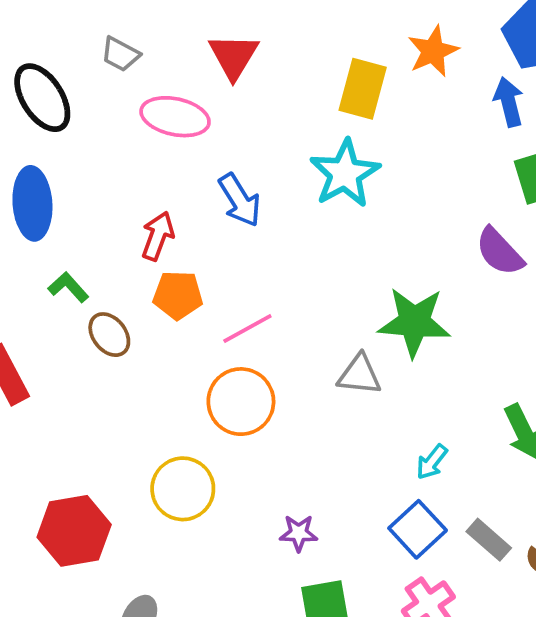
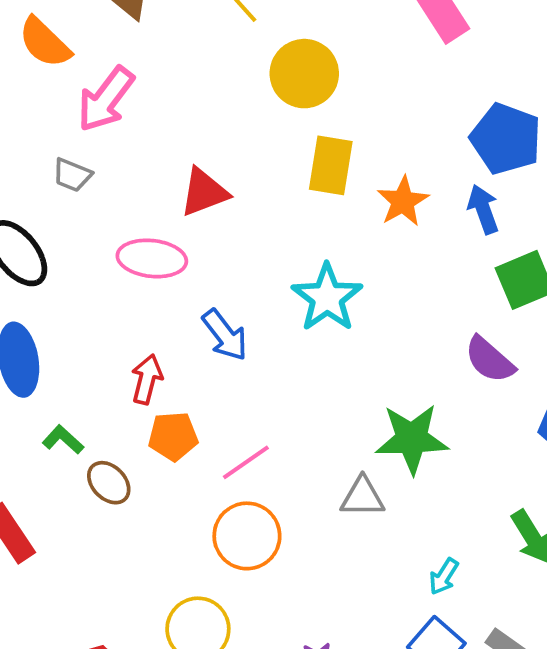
orange star: (433, 51) -> (403, 201), moved
gray trapezoid: (120, 54) -> (72, 175), moved
red triangle: (234, 56) -> (204, 192), turned 44
yellow rectangle: (363, 89) -> (331, 165), moved

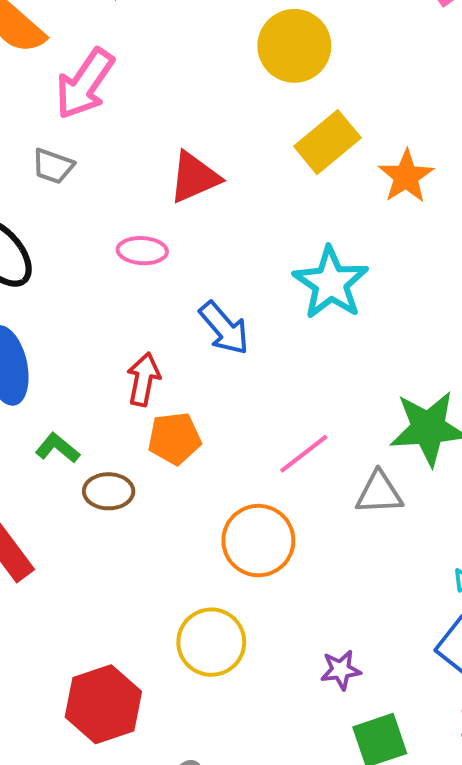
yellow rectangle: (331, 165) -> (327, 142), turned 44
pink ellipse: (152, 258) -> (142, 251), size x0.7
pink line: (246, 462) -> (304, 454), moved
brown ellipse: (109, 483) -> (109, 491), turned -42

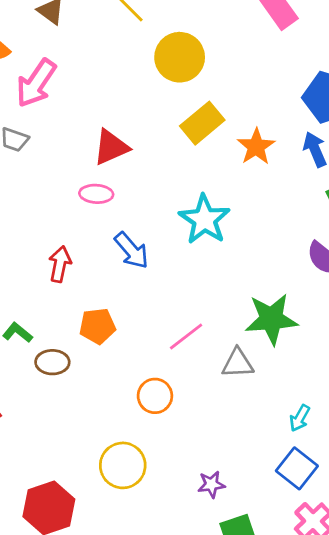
pink ellipse: (142, 251) -> (96, 194), moved
red arrow: (143, 379) -> (60, 264), moved
orange circle: (258, 541) -> (155, 396), size x0.7

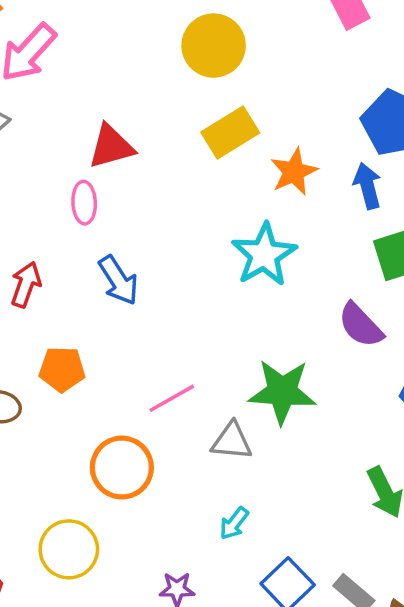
pink ellipse: (96, 194) -> (84, 203), turned 76
cyan star: (205, 219) -> (264, 255), moved
orange circle: (155, 396) -> (122, 468), size x1.4
cyan arrow: (300, 418) -> (234, 523), moved

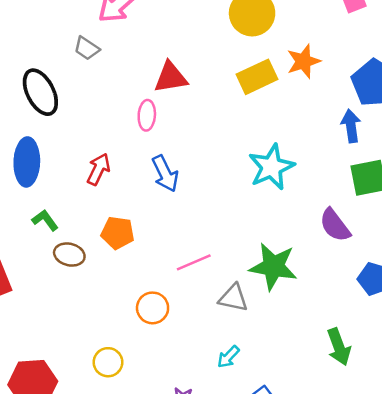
orange star: (294, 172) -> (303, 61), moved
orange circle: (122, 468) -> (153, 308), size x0.7
yellow circle: (69, 549) -> (108, 362), size x0.7

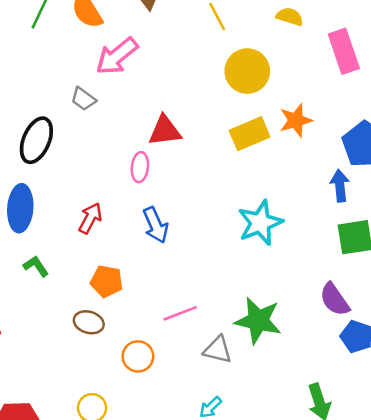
black ellipse: (40, 92) -> (36, 140), turned 48
purple semicircle: (335, 225) -> (335, 299), moved
brown ellipse: (69, 255) -> (89, 322), moved

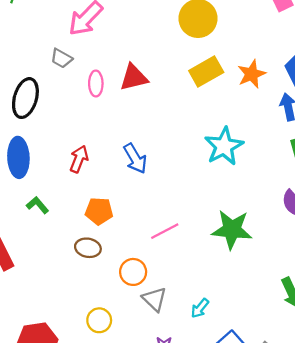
orange star: (296, 120) -> (252, 74), moved
pink ellipse: (140, 167) -> (96, 84), moved
gray triangle: (218, 350) -> (154, 299), moved, turned 36

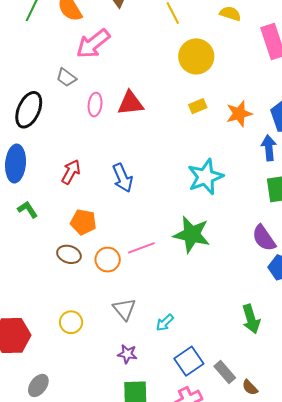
yellow rectangle: (206, 71) -> (198, 106), size x0.6
green star: (232, 230) -> (192, 234), moved
orange circle: (133, 272) -> (108, 260), moved

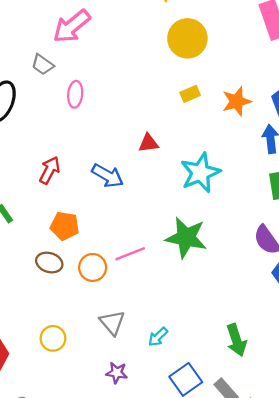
red triangle: (131, 103) -> (148, 143), moved, size x0.7
blue arrow: (123, 178) -> (108, 176), turned -36
green arrow: (251, 319) -> (236, 340), moved

